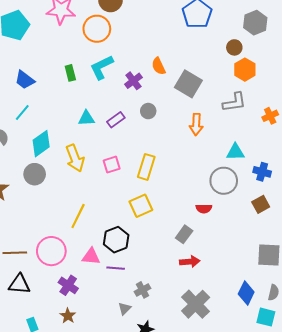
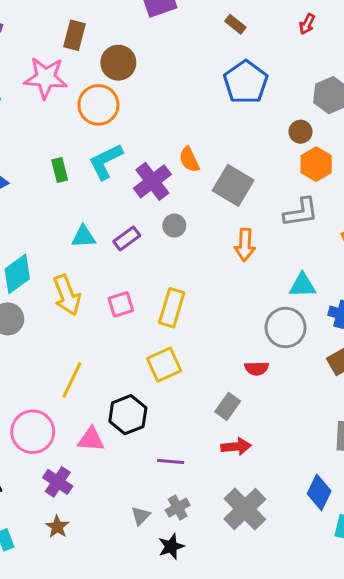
purple cross: (133, 81) -> (152, 181), size x1.4
purple line: (116, 268) -> (171, 461), moved
gray cross: (142, 290) -> (178, 508), moved

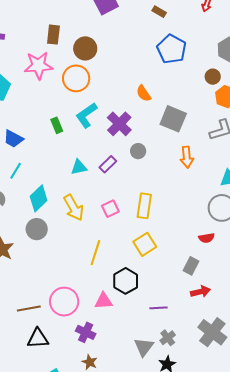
orange semicircle: (189, 160) -> (144, 93), moved
yellow line: (72, 380) -> (95, 253), moved
gray triangle: (141, 516) -> (144, 347), size x1.5

